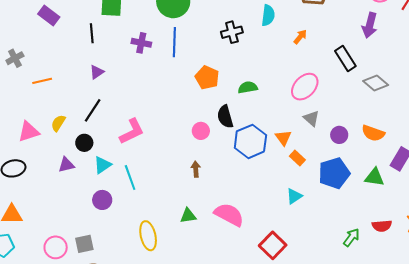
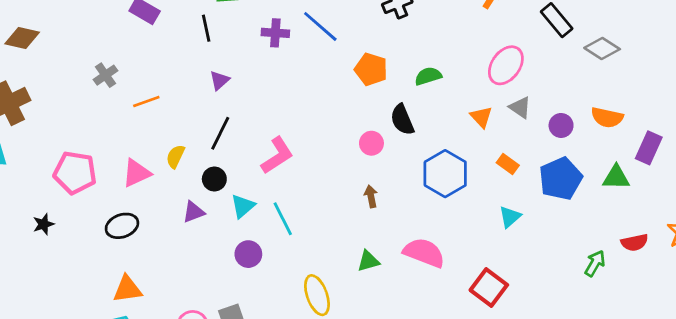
blue line: (174, 42) -> (320, 26), turned -44
orange triangle: (283, 138) -> (481, 117), moved
blue hexagon: (250, 141) -> (445, 174), moved

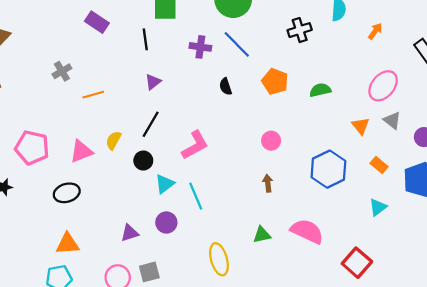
black semicircle: (402, 120) -> (226, 87), moved, size x0.7
purple triangle: (194, 212) -> (130, 233), moved

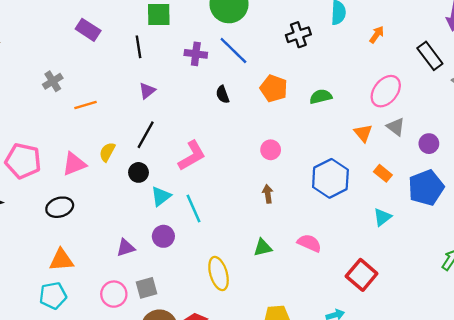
pink semicircle: (307, 231) -> (309, 243), size x0.7

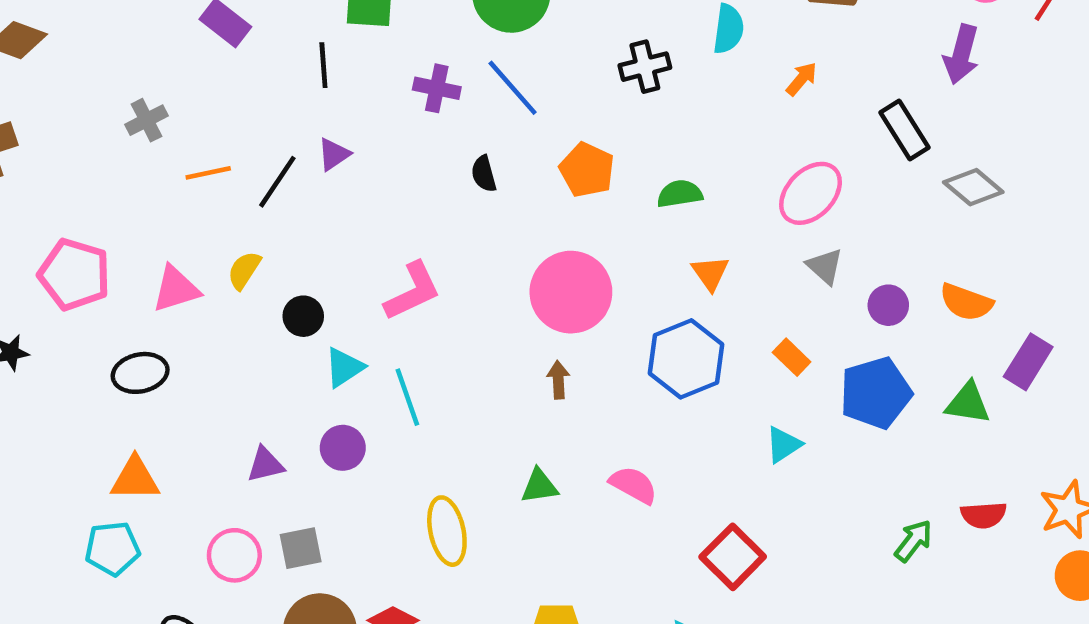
orange triangle: (363, 133) -> (710, 273), moved
black line: (146, 135) -> (277, 182), moved
pink circle: (271, 150) -> (571, 292), size x2.0

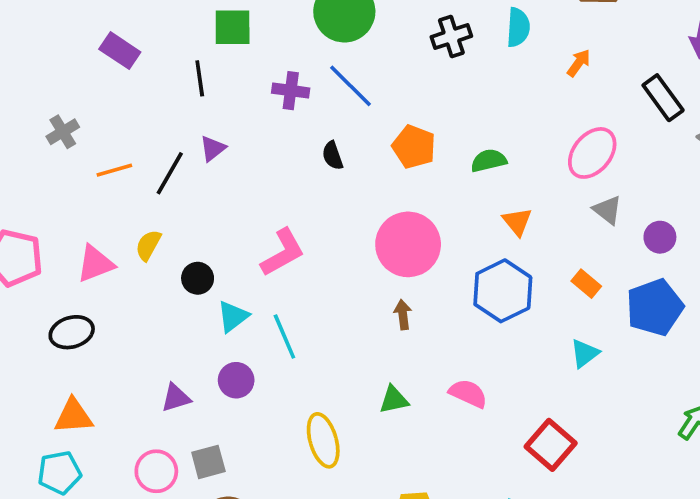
black cross: (645, 67) -> (451, 36), moved

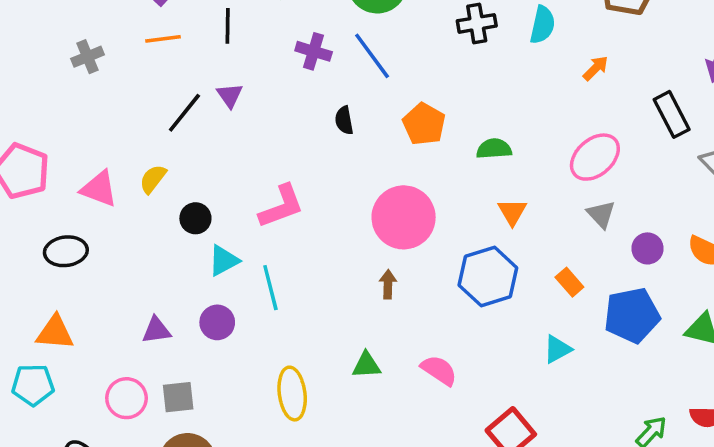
purple triangle: (213, 148) -> (230, 95), turned -36
orange line: (114, 170) -> (163, 39), moved
pink triangle: (95, 264) -> (99, 189), turned 33

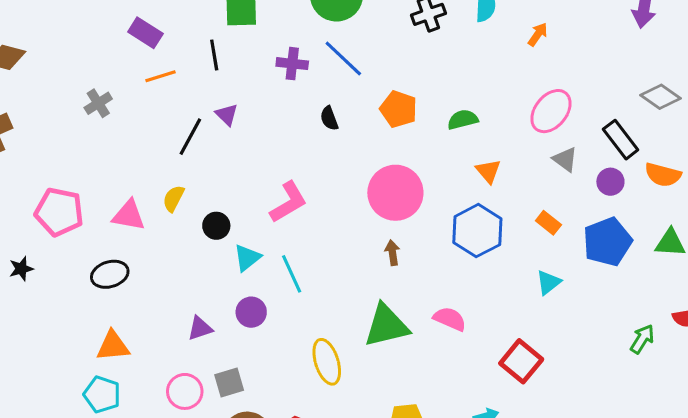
black rectangle: (672, 114) -> (621, 140), moved
green triangle: (366, 365) -> (386, 326), size x1.8
cyan pentagon: (33, 385) -> (102, 394), turned 30

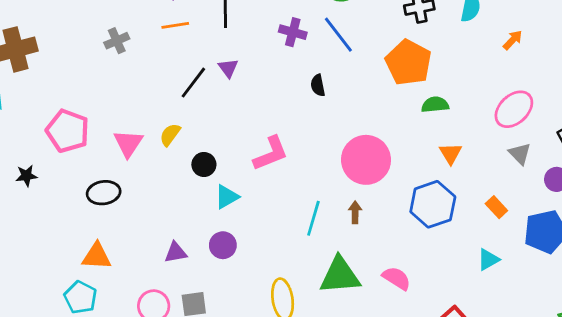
orange pentagon: (399, 109) -> (408, 63), moved, size x1.4
pink triangle: (129, 215) -> (128, 143), turned 44
cyan line: (292, 274) -> (313, 218), moved, turned 32

